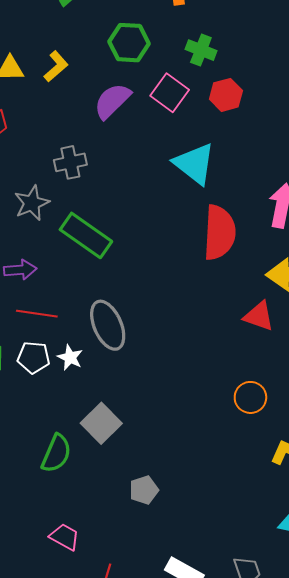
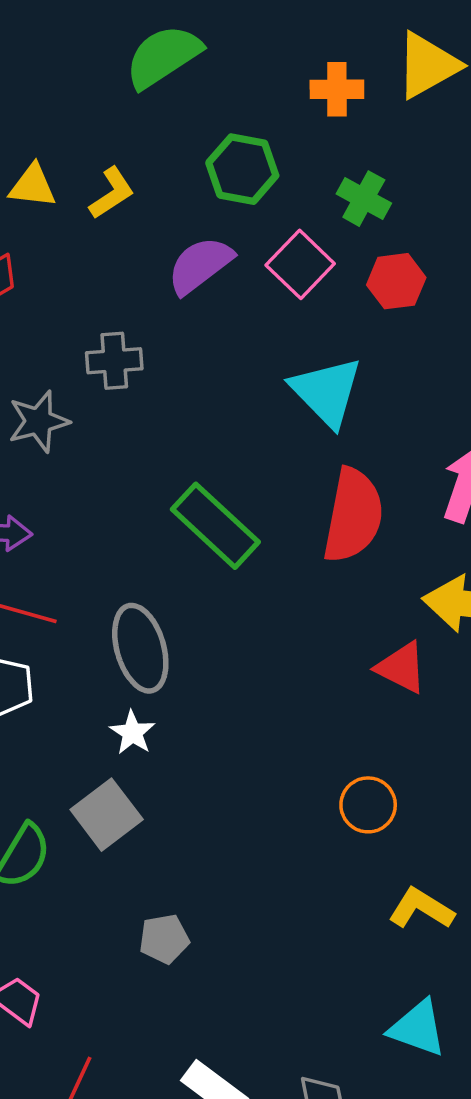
green rectangle: (86, 235) -> (215, 526), moved
white star: (70, 357) -> (132, 733), moved

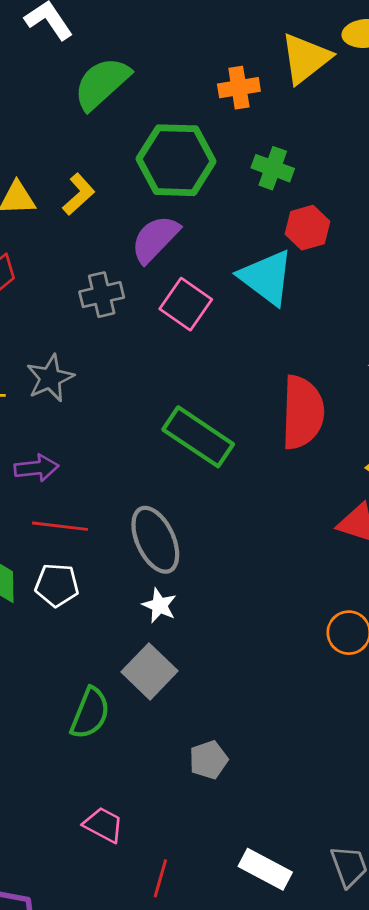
green hexagon: (242, 169) -> (176, 160), size x1.4
pink square: (300, 264) -> (186, 304), moved
gray cross: (114, 361) -> (102, 295), moved
cyan triangle: (326, 392) -> (266, 277), moved

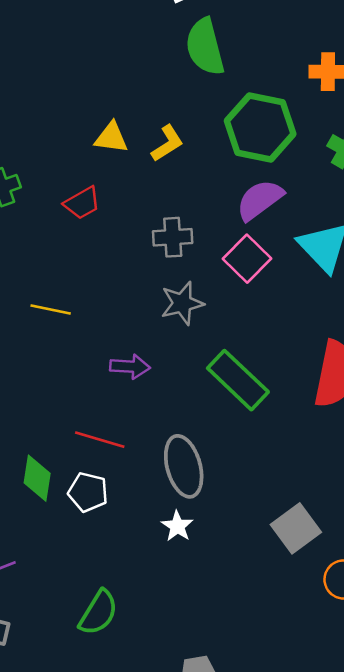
green semicircle: (102, 83) -> (205, 47), turned -72
purple semicircle: (155, 239) -> (260, 200), moved
gray star: (50, 378) -> (182, 303), moved
purple arrow: (36, 468) -> (130, 367), moved
gray square: (149, 671) -> (296, 528), moved

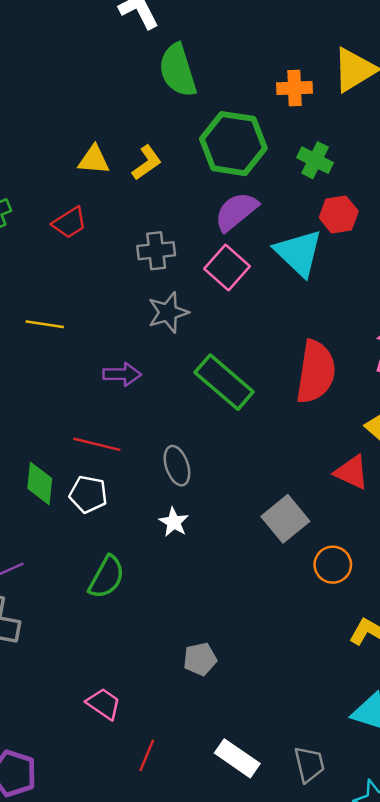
gray ellipse: (184, 466) -> (177, 466), size x0.7
green semicircle: (98, 613) -> (107, 577), moved

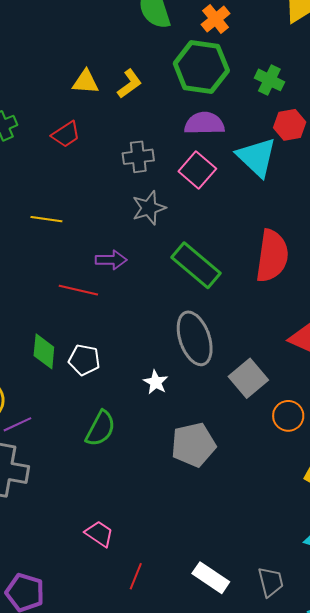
orange cross: (294, 88) -> (216, 19), moved, turned -36
purple semicircle: (236, 212) -> (204, 123), turned 39
red line: (97, 444) -> (78, 290), moved
gray ellipse: (177, 466) -> (195, 338), moved, size x1.6
gray pentagon: (200, 659) -> (193, 445), moved, size x1.6

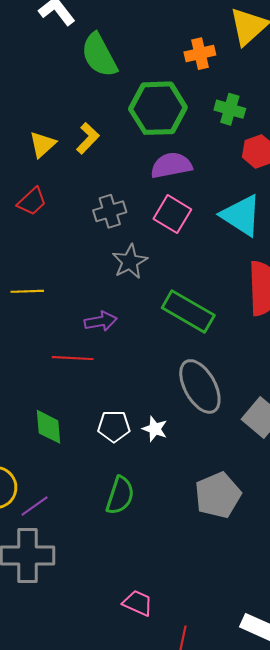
orange cross: (216, 19) -> (200, 54), moved, turned 36
yellow triangle: (86, 82) -> (42, 144), turned -36
cyan triangle: (257, 157) -> (241, 215), moved
white pentagon: (84, 360) -> (114, 426), moved
white star: (156, 382) -> (155, 429), moved

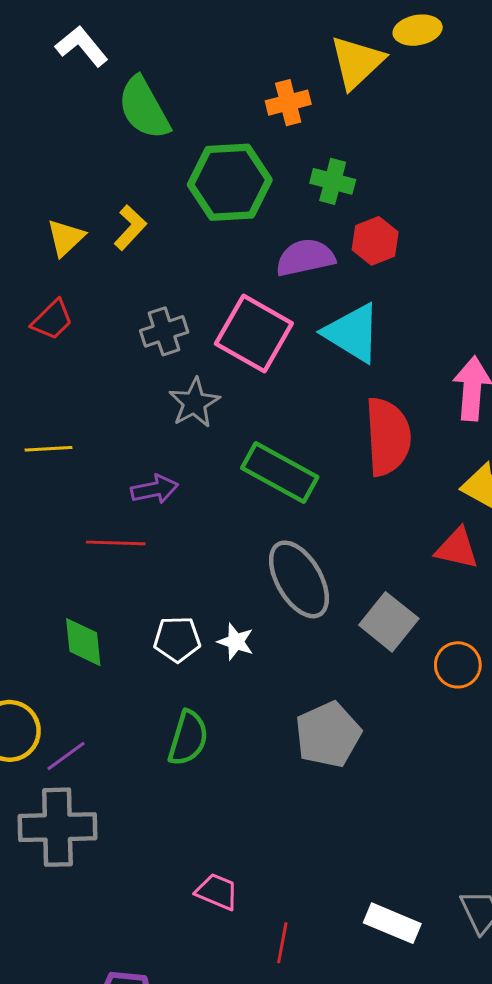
purple semicircle: (171, 165) -> (305, 258), moved
pink square: (172, 214) -> (254, 333), size x1.4

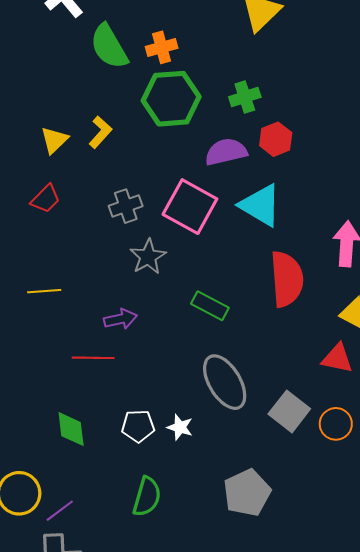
orange cross: (288, 103) -> (162, 47), moved
green cross: (333, 181) -> (245, 97), turned -32
green rectangle: (280, 473) -> (210, 306), size x0.7
orange circle: (458, 665) -> (336, 424), moved

